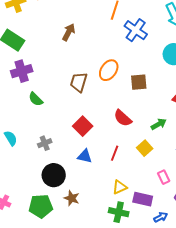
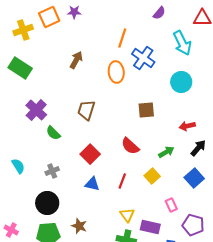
orange ellipse: (109, 70) -> (116, 72), moved, turned -40
purple cross: (22, 71) -> (36, 110), moved, turned -30
green semicircle: (36, 99) -> (53, 133), moved
black circle: (54, 175) -> (47, 203), moved
yellow triangle: (120, 187) -> (127, 215), turned -42

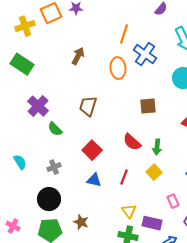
green arrow: (166, 152) -> (157, 147), moved, turned 126

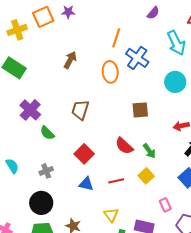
green arrow: (157, 147) -> (149, 151), turned -42
red line: (124, 177) -> (116, 181), turned 56
yellow triangle: (129, 211) -> (111, 215), moved

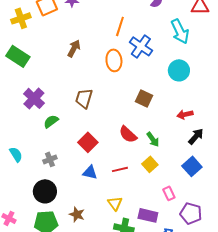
brown square: (140, 110) -> (144, 98), turned 30
green semicircle: (47, 133) -> (51, 121), turned 98

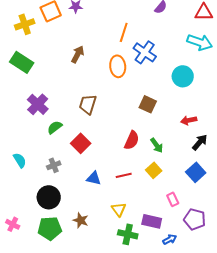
cyan arrow: (180, 31) -> (200, 42), moved, turned -45
red semicircle: (128, 134) -> (132, 140), turned -108
red square: (88, 142) -> (81, 143), moved

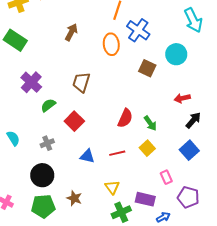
cyan arrow: (200, 42) -> (193, 20), turned 45
brown square: (148, 104) -> (147, 68), moved
green cross: (128, 234) -> (121, 212), turned -36

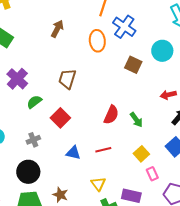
yellow square: (147, 148) -> (141, 154), moved

